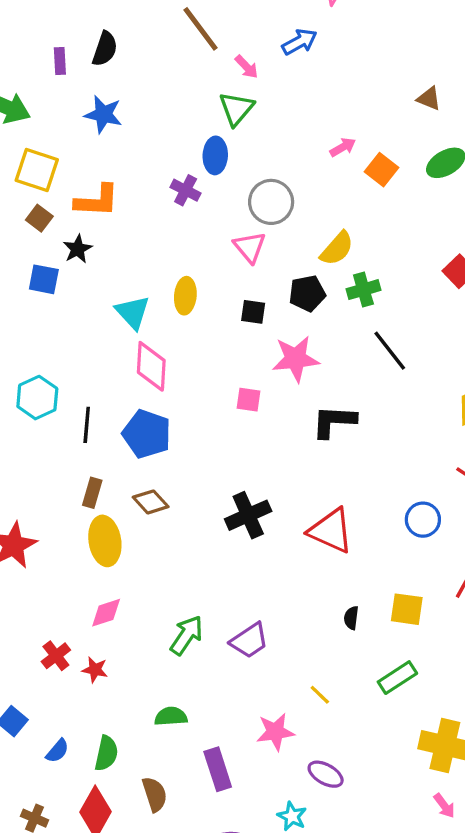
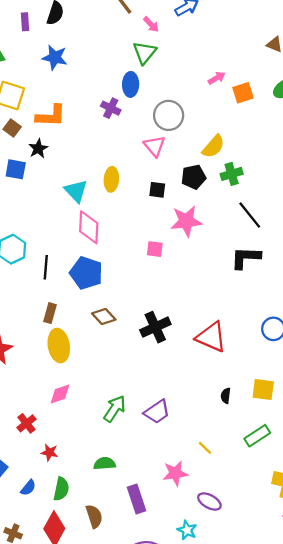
orange square: (381, 170) -> (243, 93), turned 35
black L-shape: (334, 421) -> (246, 258), moved
brown diamond: (151, 502) -> (104, 317), moved
red star: (95, 670) -> (49, 452), moved

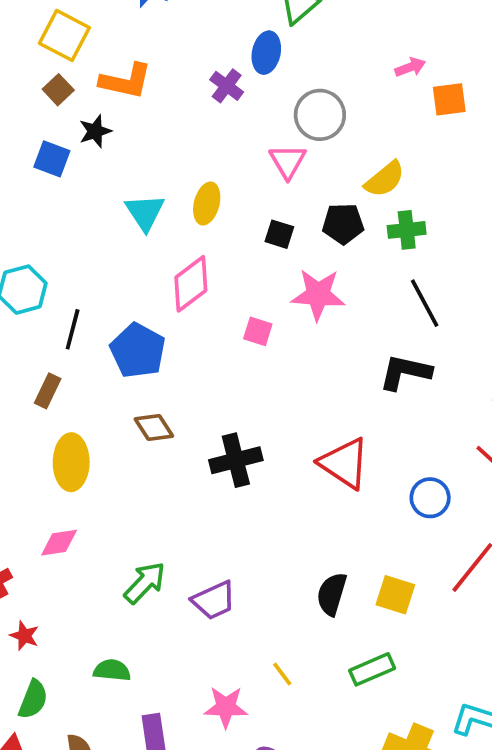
pink diamond: (89, 227) -> (191, 284), moved, turned 40
brown rectangle: (50, 313) -> (48, 391), moved
red triangle: (211, 337) -> (344, 463), moved
black semicircle: (226, 396) -> (332, 594), size x1.6

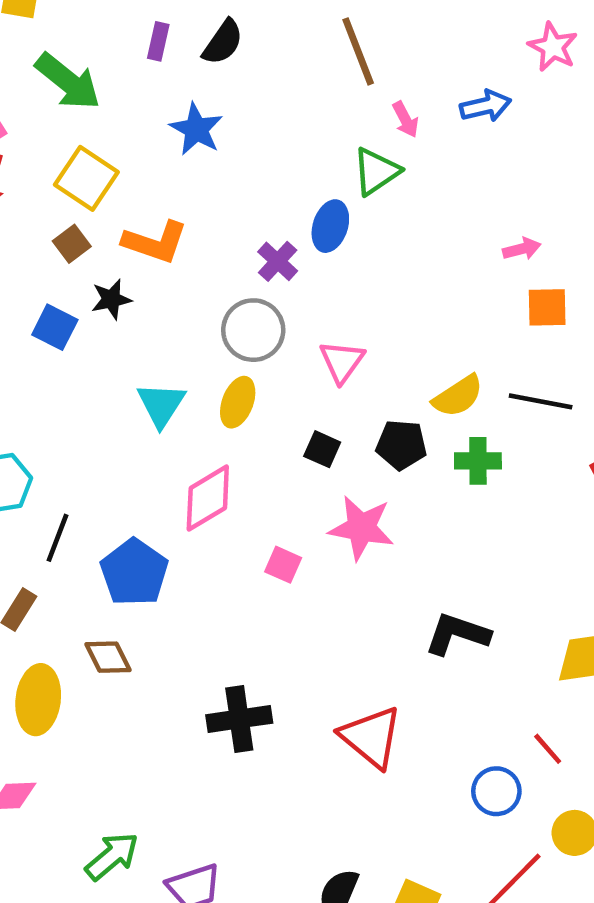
pink arrow: (410, 67) -> (522, 249), moved
gray circle: (320, 115) -> (253, 330), moved
black line: (425, 303) -> (541, 401), moved, turned -57
brown diamond: (154, 428) -> (108, 657), moved
blue circle: (430, 498) -> (496, 791), moved

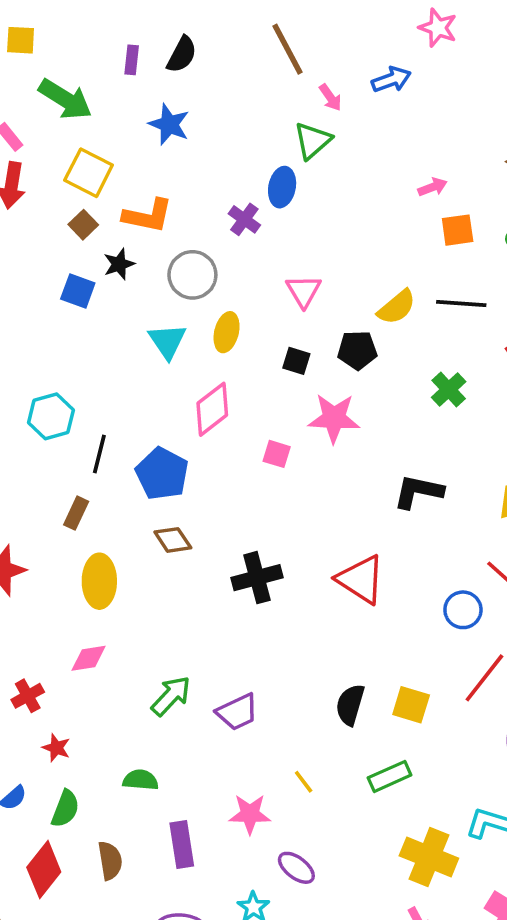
gray circle: (253, 330) -> (192, 275), moved
green cross: (478, 461) -> (449, 389), moved, turned -36
brown diamond: (108, 657) -> (173, 540), moved

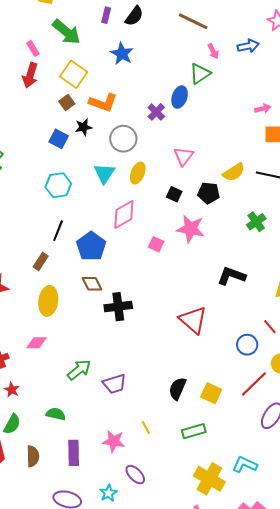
brown line: (287, 49) -> (193, 21), turned -44
cyan hexagon: (51, 416) -> (58, 185), moved
black cross: (257, 578) -> (118, 307), moved

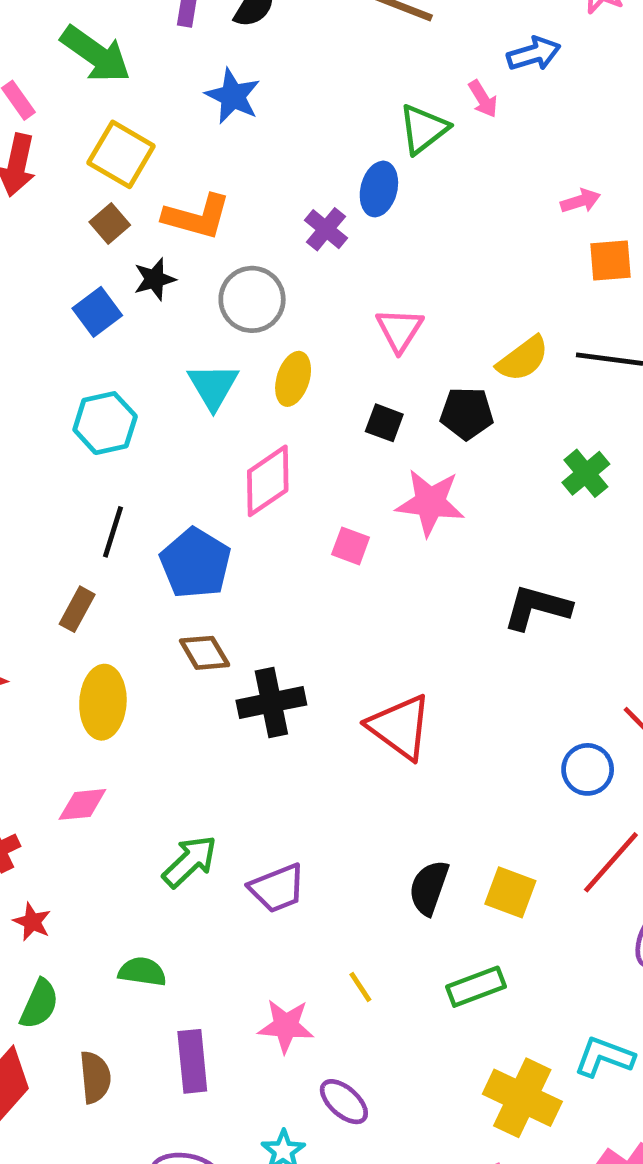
pink arrow: (213, 51) -> (483, 99), moved
blue square: (59, 139) -> (97, 312), turned 30
red triangle: (193, 320) -> (400, 727), moved

